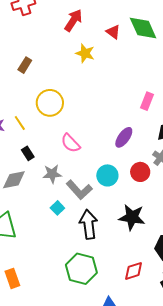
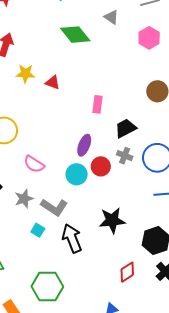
red triangle: (113, 32) -> (53, 82), moved
red circle: (140, 172) -> (101, 166), moved
cyan circle: (107, 175) -> (77, 174), moved
green hexagon: (81, 269) -> (47, 286), moved

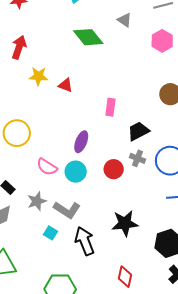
purple ellipse: (84, 145) -> (81, 142), moved
cyan circle: (77, 174) -> (76, 172), moved
red diamond: (127, 272) -> (125, 277), moved, turned -45

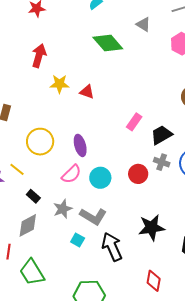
pink rectangle: (110, 107) -> (134, 122), moved, turned 30
purple ellipse: (81, 142) -> (80, 145), moved, turned -35
pink semicircle: (47, 167) -> (71, 174), turned -75

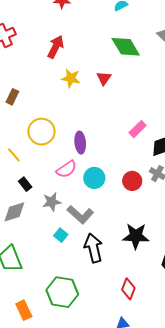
red triangle: (87, 92) -> (104, 78), moved, turned 35

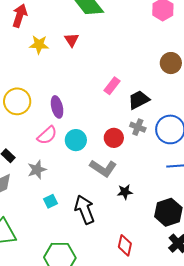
gray L-shape: (80, 215) -> (103, 168), moved
cyan square: (61, 235) -> (51, 201), turned 32
black star: (136, 236) -> (125, 192), size x0.6

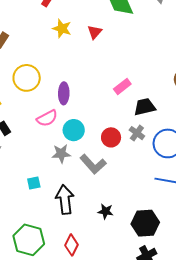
gray star: (37, 170) -> (61, 154), moved
black star: (125, 192) -> (106, 211), moved
red diamond: (125, 245) -> (71, 245), moved

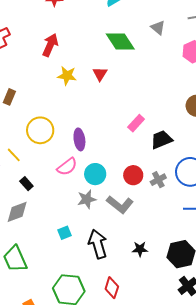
gray cross: (137, 133) -> (158, 180), moved, turned 35

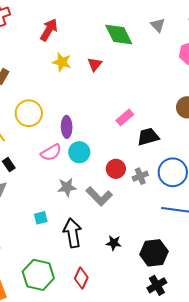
cyan circle: (95, 174) -> (79, 152), moved

